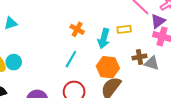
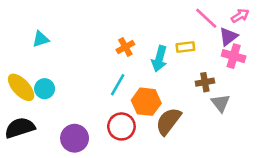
orange cross: (77, 29) -> (125, 47), turned 32
gray triangle: (152, 63) -> (221, 103), moved, turned 35
orange hexagon: (108, 67) -> (146, 102), moved

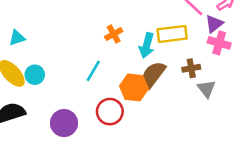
cyan triangle: (41, 39) -> (17, 38), moved
yellow rectangle: (185, 47) -> (172, 34), size x1.6
cyan line: (118, 85) -> (93, 71), moved
brown semicircle: (168, 121) -> (153, 75), moved

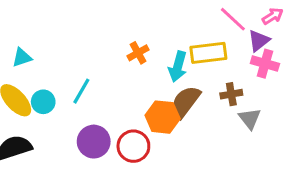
cyan line: (93, 71) -> (81, 91), moved
purple circle: (64, 123) -> (94, 142), moved

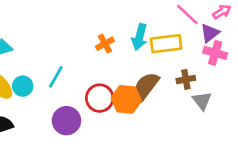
cyan arrow: (178, 67) -> (139, 37), moved
red circle: (133, 146) -> (100, 98), moved

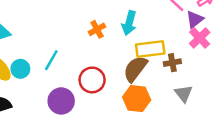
yellow rectangle: (166, 44) -> (150, 49), moved
pink cross: (215, 53) -> (200, 38), turned 30
orange hexagon: (126, 99) -> (137, 99), moved
gray triangle: (202, 101) -> (184, 94), moved

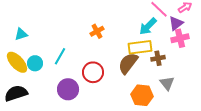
cyan arrow: (129, 23) -> (148, 26), moved, turned 30
pink cross: (200, 38) -> (180, 38), turned 30
orange hexagon: (137, 99) -> (142, 95), moved

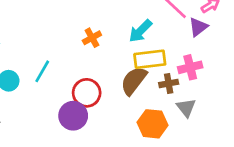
cyan arrow: (148, 26) -> (140, 31), moved
pink cross: (180, 38) -> (190, 67), moved
brown cross: (158, 58) -> (169, 83), moved
purple circle: (68, 89) -> (73, 116), moved

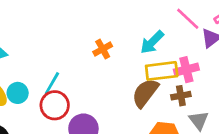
pink cross: (190, 67) -> (186, 70), moved
red circle: (87, 93) -> (55, 105), moved

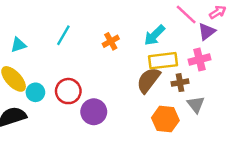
pink cross: (186, 70) -> (199, 60), moved
cyan line: (52, 83) -> (63, 35), moved
cyan circle: (18, 93) -> (35, 92), moved

